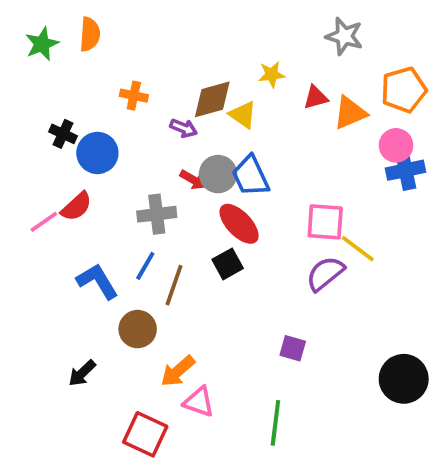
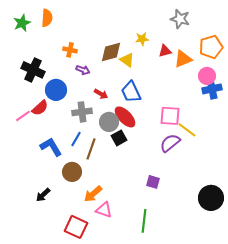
purple arrow: (184, 128) -> (83, 70), moved
black cross: (63, 134) -> (33, 70), size x1.6
blue circle: (97, 153) -> (56, 90), moved
gray circle: (218, 174) -> (109, 122), moved

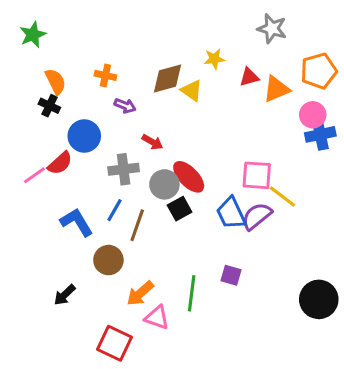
orange semicircle: (47, 18) -> (55, 82), moved, turned -30
black cross: (33, 70) -> (49, 106), size x0.6
blue trapezoid: (131, 92) -> (231, 213), moved
green line: (144, 221) -> (192, 293), moved

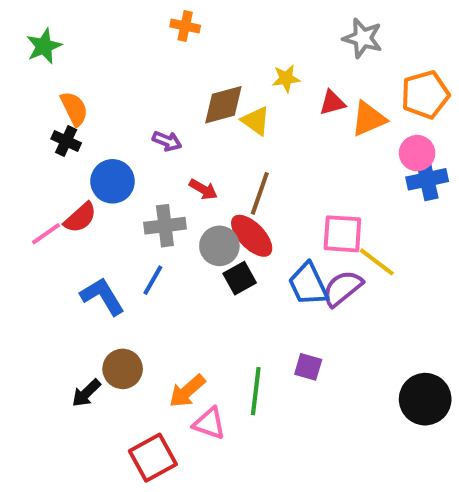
orange cross: (105, 75) -> (185, 26), moved
brown line: (137, 225) -> (260, 193), moved
brown circle: (108, 260) -> (123, 369), moved
red square: (115, 343) -> (153, 458), turned 36

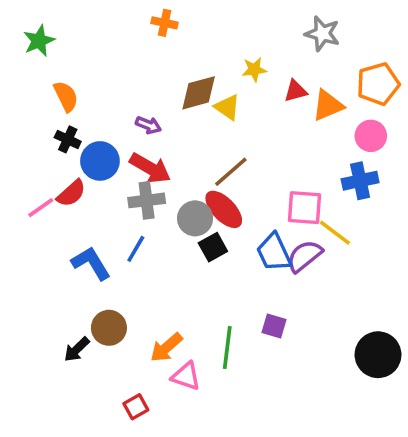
black cross: (66, 141) -> (68, 139), moved
blue cross: (427, 179) -> (360, 181), moved
red arrow: (203, 189) -> (150, 168), moved, size x1.6
brown line: (260, 193) -> (231, 172), turned 30
red square: (153, 458) -> (136, 407), size x0.6

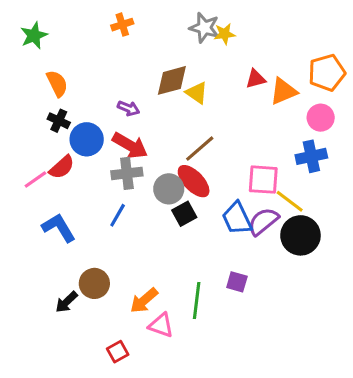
orange cross: (165, 23) -> (122, 25), moved, turned -30
gray star: (322, 34) -> (204, 28), moved
yellow star: (254, 69) -> (225, 34), moved
blue L-shape: (91, 263) -> (59, 228), moved
black circle: (378, 355) -> (300, 235), moved

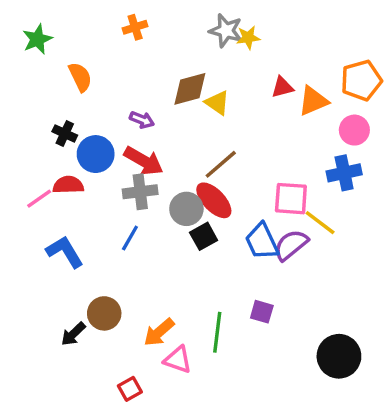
orange semicircle: (57, 83) -> (80, 77), moved
red semicircle: (62, 167) -> (68, 185), turned -140
black circle: (300, 235) -> (339, 356), moved

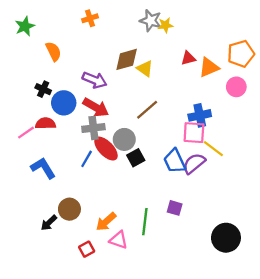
purple arrow: (142, 120) -> (95, 80), size x1.5
blue cross: (344, 173) -> (200, 115), moved
red ellipse: (214, 200) -> (106, 149), moved
red square: (130, 389) -> (87, 249), moved

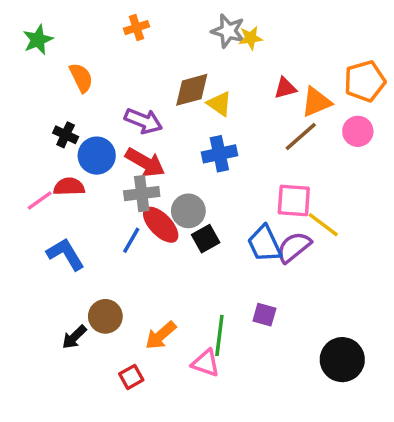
brown line: (147, 110) -> (301, 137), moved
blue cross: (200, 115) -> (219, 154), moved
pink triangle: (119, 240) -> (206, 363), moved

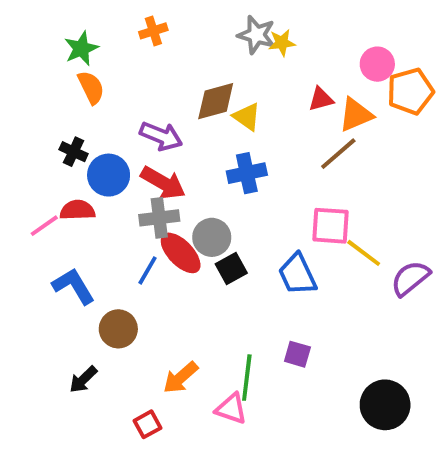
green star: (38, 40) -> (81, 48), moved
pink circle: (358, 131) -> (377, 64), moved
purple semicircle: (294, 247) -> (410, 278), moved
brown circle: (105, 316) -> (118, 329), moved

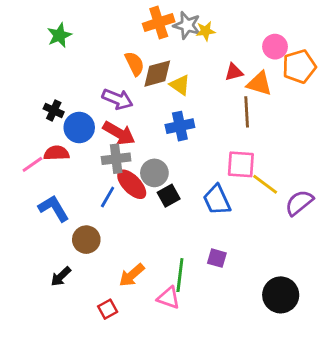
orange cross: (153, 31) -> (159, 23), moved, size x1.5
orange semicircle: (91, 87) -> (135, 64), moved
orange triangle: (356, 115) -> (259, 84), turned 40
brown line: (338, 154) -> (247, 112), turned -52

